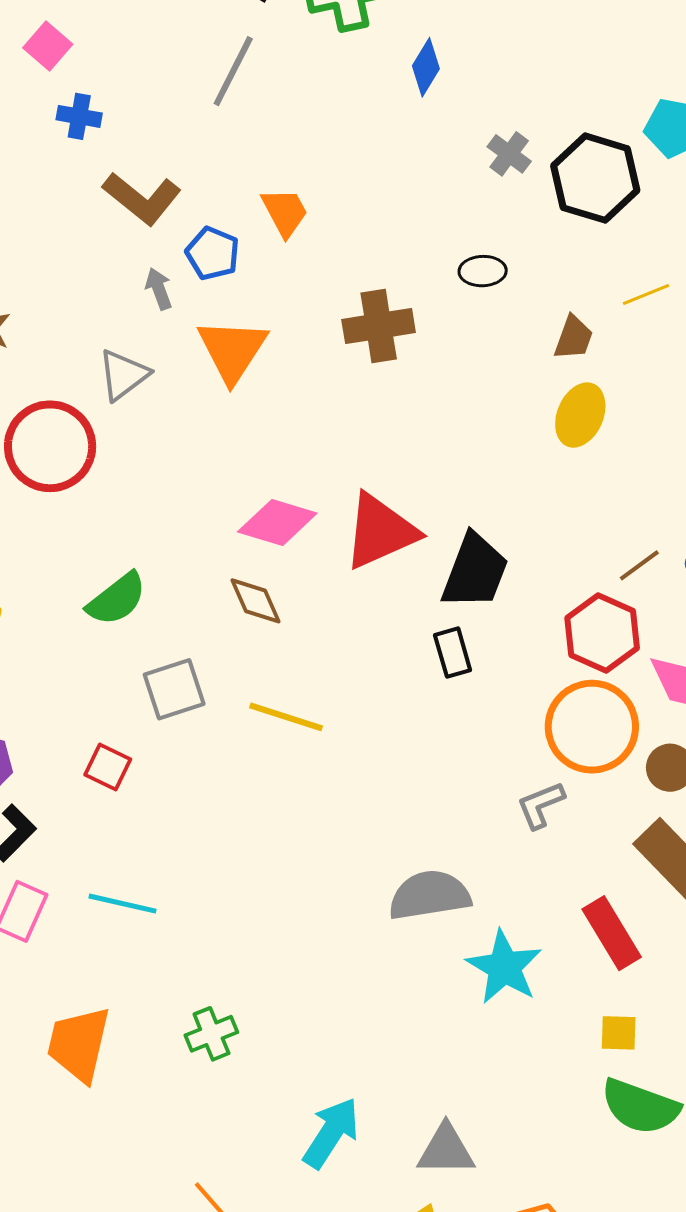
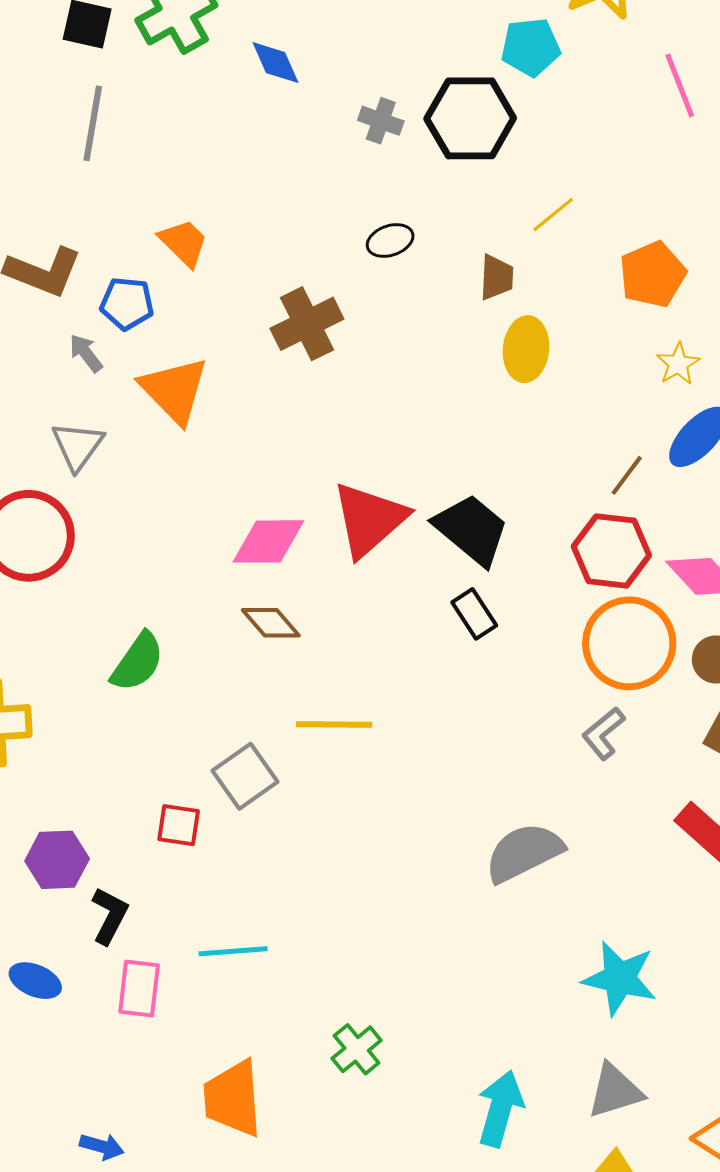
blue diamond: (426, 67) -> (276, 63), turned -38
black trapezoid: (475, 571) -> (471, 529), turned -54
gray square: (174, 689) -> (245, 776), moved
cyan star: (504, 967) -> (620, 978), moved

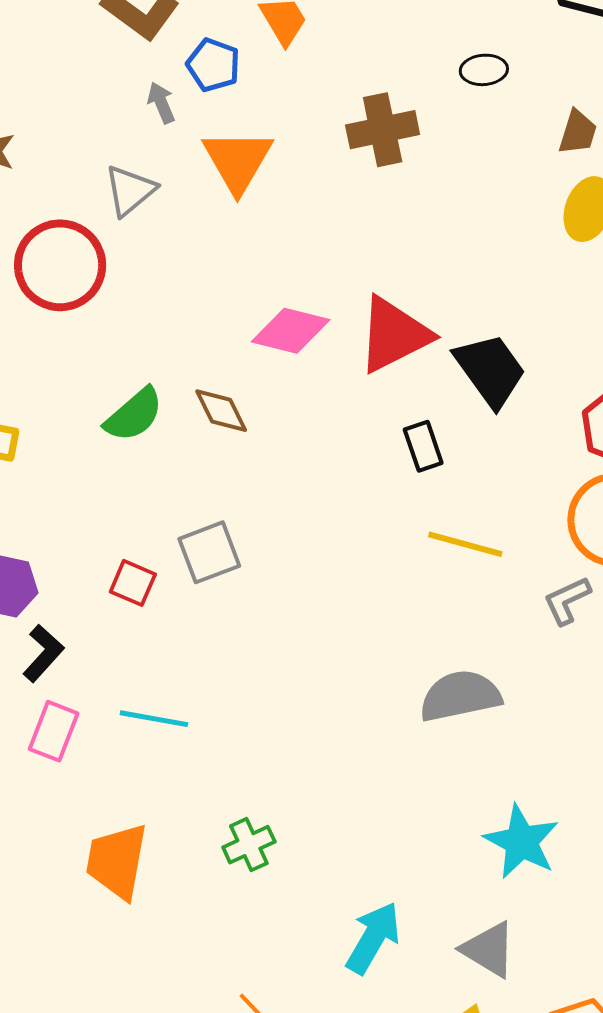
black rectangle: (474, 614) -> (423, 446), moved
brown diamond: (271, 623) -> (221, 411), moved
yellow line: (334, 725) -> (465, 544), moved
gray triangle: (615, 1091) -> (489, 949), turned 34

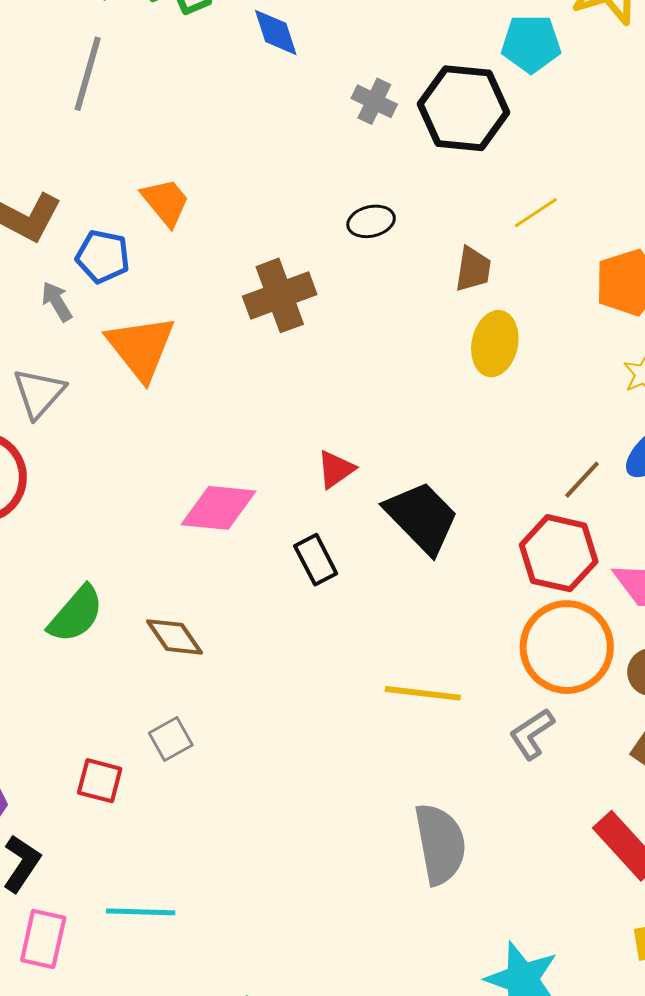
red triangle: (394, 335) -> (336, 469), moved, size x0.5
brown diamond: (221, 411) -> (174, 637), moved
black rectangle: (423, 446) -> (316, 560), moved
gray square: (209, 552) -> (171, 739), size x0.7
gray semicircle: (460, 696) -> (440, 844), turned 100

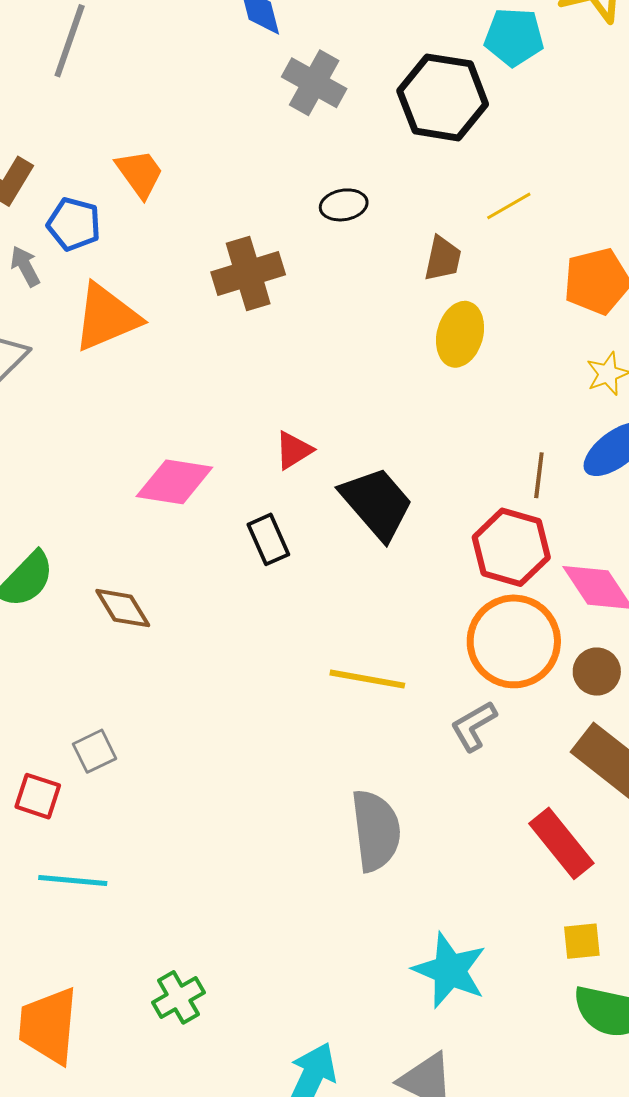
gray cross: (374, 101) -> (314, 83), moved, size x1.4
orange triangle: (141, 348) -> (106, 317), turned 42
brown line: (582, 480) -> (539, 475), turned -39
gray square: (171, 739) -> (95, 751), moved
red square: (100, 781) -> (38, 796), moved

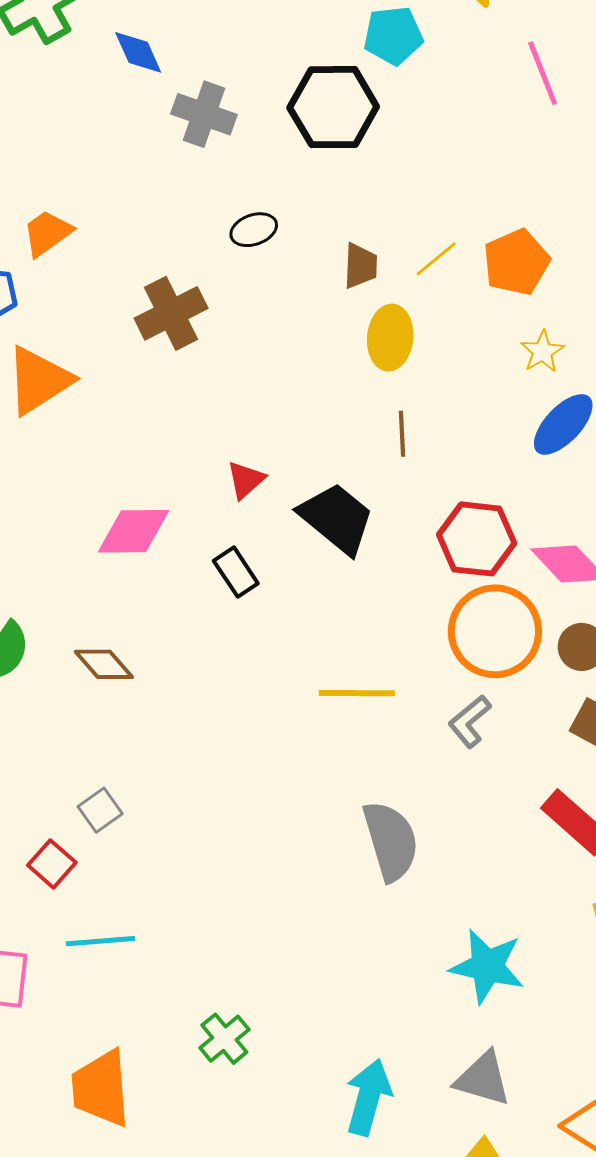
orange trapezoid: (140, 173) -> (47, 233), turned -80
yellow line: (509, 206) -> (436, 259), moved
brown line: (539, 475) -> (402, 434), moved
red square: (38, 796) -> (52, 864), turned 33

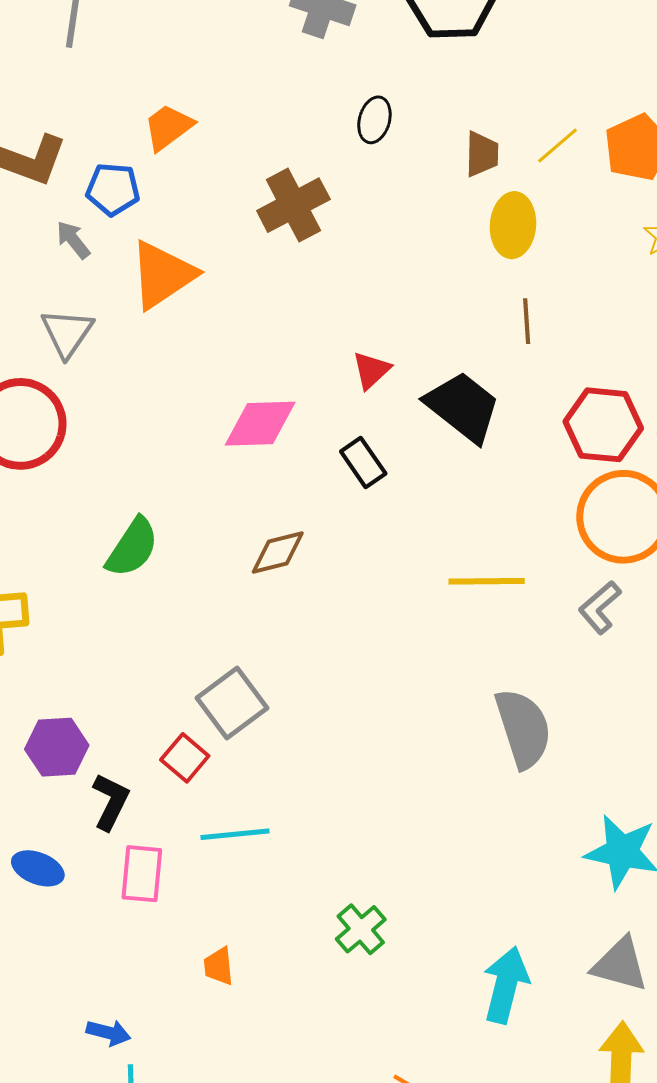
black ellipse: (254, 230) -> (374, 120), turned -54
brown diamond: (104, 664) -> (278, 552), moved, turned -62
gray square: (100, 810) -> (232, 703), size x1.6
orange trapezoid: (101, 1088) -> (219, 966), moved, size x0.5

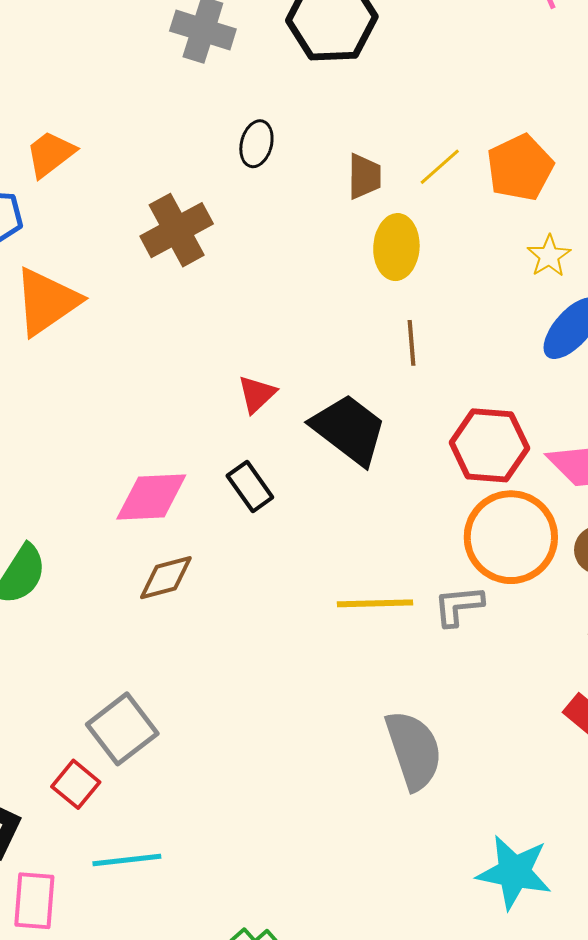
pink diamond: (260, 424) -> (151, 497), moved
gray L-shape: (600, 607) -> (458, 606), moved, turned 36

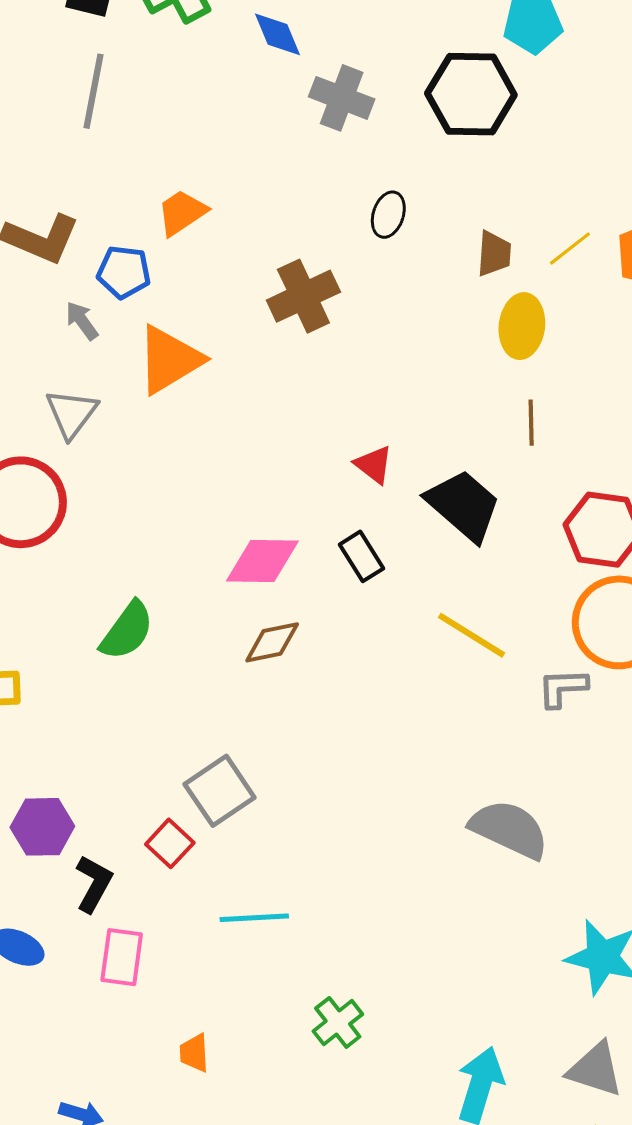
red triangle: (257, 394) -> (374, 465), turned -42
yellow line: (375, 603) -> (471, 635), moved, turned 30
gray semicircle: (414, 750) -> (509, 829), turned -50
cyan line: (127, 860) -> (254, 918), moved

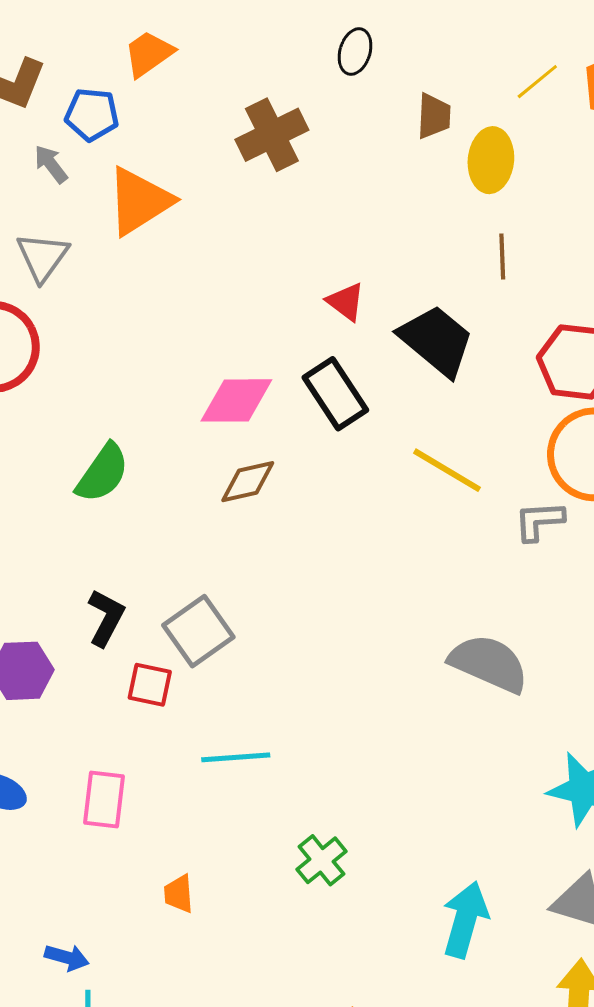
brown trapezoid: (494, 254) -> (434, 116), moved
black rectangle: (361, 556) -> (335, 394), size x1.4
red square: (170, 843) -> (150, 685), turned -30
black L-shape: (94, 884) -> (106, 618), moved

